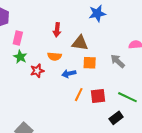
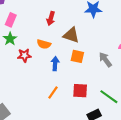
blue arrow: (69, 74) -> (55, 64), turned 96
orange line: (79, 95) -> (53, 93), moved

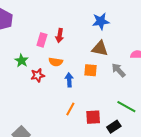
pink rectangle: (11, 20) -> (42, 40), moved
brown triangle: (71, 35) -> (100, 48), moved
red square: (80, 91) -> (93, 117), moved

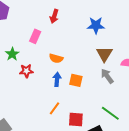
red arrow: (60, 36) -> (54, 16), moved
brown triangle: (100, 48) -> (104, 54), moved, turned 42
orange semicircle: (56, 62) -> (56, 58), moved
orange square: (90, 70) -> (76, 80), moved

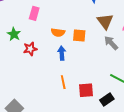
orange square: (76, 80) -> (79, 36), moved
orange line: (54, 108) -> (63, 82), turned -40

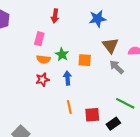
orange semicircle: (58, 32) -> (43, 59), moved
green star: (14, 34) -> (62, 54), moved
red star: (30, 49) -> (42, 80), moved

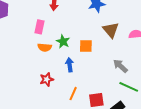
gray arrow: (117, 67) -> (120, 66), moved
red star: (42, 80) -> (47, 79), moved
orange line: (69, 107) -> (73, 94), turned 40

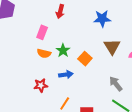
orange square: (86, 46) -> (85, 59), turned 32
blue arrow: (70, 65) -> (66, 74), turned 80

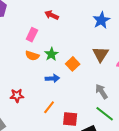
red arrow: (60, 11) -> (52, 15), turned 96
blue star: (102, 19) -> (101, 20), moved, turned -30
red star: (41, 85) -> (17, 96), moved

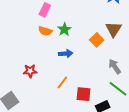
orange square: (73, 64) -> (97, 40), moved

